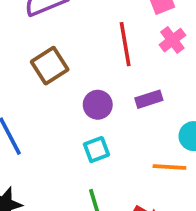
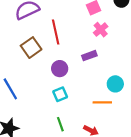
red line: (125, 44) -> (56, 32), moved
purple rectangle: (149, 99) -> (89, 56), moved

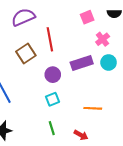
pink cross: (101, 30) -> (103, 39), moved
purple rectangle: (89, 56) -> (82, 63), size x1.5
cyan circle: (115, 84) -> (109, 62), moved

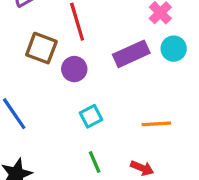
brown square: (26, 54) -> (41, 48), turned -30
purple circle: (53, 75) -> (74, 69), moved

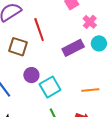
purple circle: (74, 69) -> (31, 75), moved
cyan square: (91, 116) -> (50, 87), size x1.5

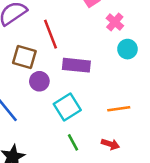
purple rectangle: (73, 48) -> (76, 65), moved, turned 35
purple circle: (31, 75) -> (39, 81), moved

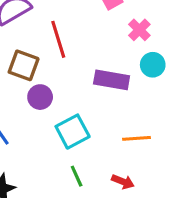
purple rectangle: (76, 65) -> (112, 80), moved

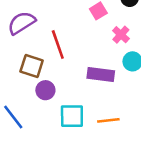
cyan square: (73, 132) -> (72, 116), turned 30
orange line: (136, 138) -> (108, 120), moved

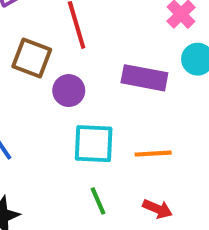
purple circle: (45, 90) -> (69, 91), moved

